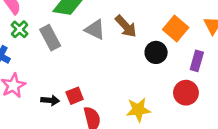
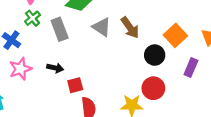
red circle: (186, 93) -> (153, 88), moved
black arrow: (50, 100) -> (55, 68), moved

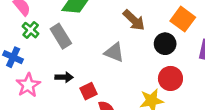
gray triangle: (102, 27) -> (114, 52), moved

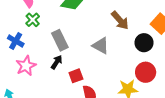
gray rectangle: (61, 36) -> (60, 40), moved
black arrow: (64, 77) -> (57, 62), turned -64

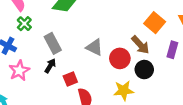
brown arrow: (120, 20) -> (140, 45), moved
black circle: (144, 43) -> (144, 70), moved
red circle: (146, 72) -> (120, 58), moved

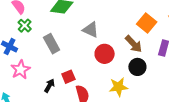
gray triangle: (94, 47) -> (91, 30), moved
red circle: (120, 58) -> (105, 54), moved
black arrow: (50, 66) -> (49, 86), moved

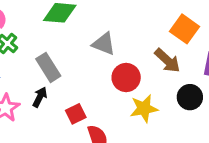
black circle: (137, 67) -> (190, 97), moved
black arrow: (49, 86) -> (40, 97), moved
yellow star: (118, 87) -> (144, 109), moved

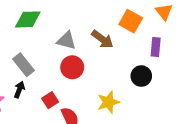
brown arrow: (167, 61) -> (102, 39), moved
red circle: (126, 77) -> (72, 67), moved
yellow star: (144, 109) -> (108, 102), moved

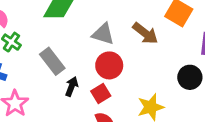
black arrow: (19, 90) -> (72, 87), moved
red square: (50, 100) -> (101, 93), moved

